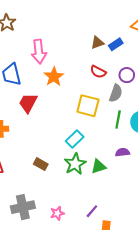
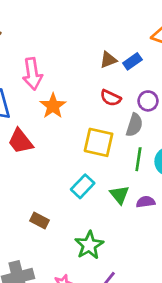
red trapezoid: (28, 103) -> (20, 141), turned -65
green star: (75, 164) -> (89, 245), moved
green triangle: (99, 166) -> (119, 195), moved, turned -49

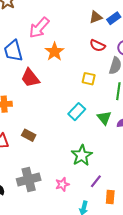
pink arrow: (32, 74) -> (39, 28), turned 50
yellow square: (99, 142) -> (89, 79), size x0.6
brown rectangle: (39, 220) -> (29, 135), moved

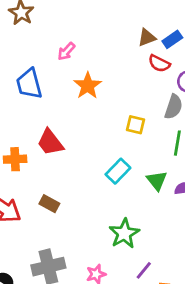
pink arrow: (39, 28) -> (66, 51), size x0.6
red semicircle: (97, 46) -> (159, 63), moved
red trapezoid: (30, 78) -> (50, 142), moved

